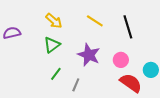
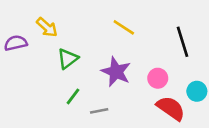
yellow arrow: (54, 21) -> (47, 27), moved
black line: (128, 27) -> (183, 42), moved
gray line: (76, 85) -> (99, 111), turned 56

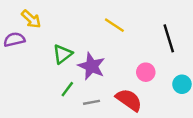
yellow arrow: (47, 27) -> (31, 19), moved
purple star: (116, 72) -> (91, 66), moved
red semicircle: (171, 108) -> (129, 100), moved

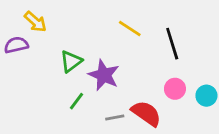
black line: (169, 38) -> (172, 44), moved
pink circle: (146, 72) -> (175, 89), moved
gray line: (91, 102) -> (115, 118), moved

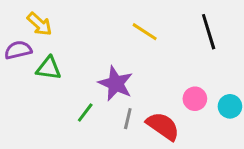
black line: (172, 44) -> (209, 32), moved
green triangle: (71, 61) -> (49, 68), moved, turned 45
gray line: (115, 118) -> (128, 119), moved, turned -66

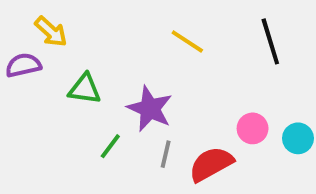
green triangle: (49, 68) -> (85, 89), moved
red semicircle: (163, 126) -> (211, 164), turned -64

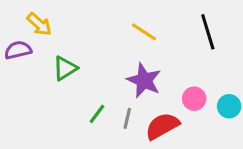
green triangle: (85, 89) -> (65, 68), turned -40
purple star: (150, 109) -> (144, 80), moved
green line: (110, 146) -> (97, 114), moved

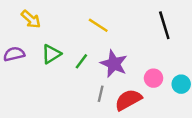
yellow line: (144, 32) -> (98, 25), moved
purple semicircle: (18, 50) -> (14, 54), moved
green line: (97, 114) -> (81, 61), moved

